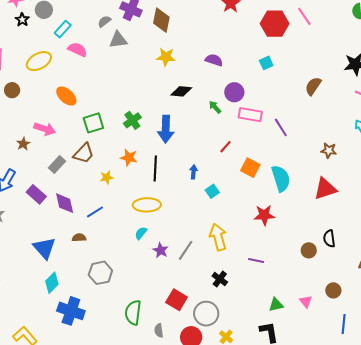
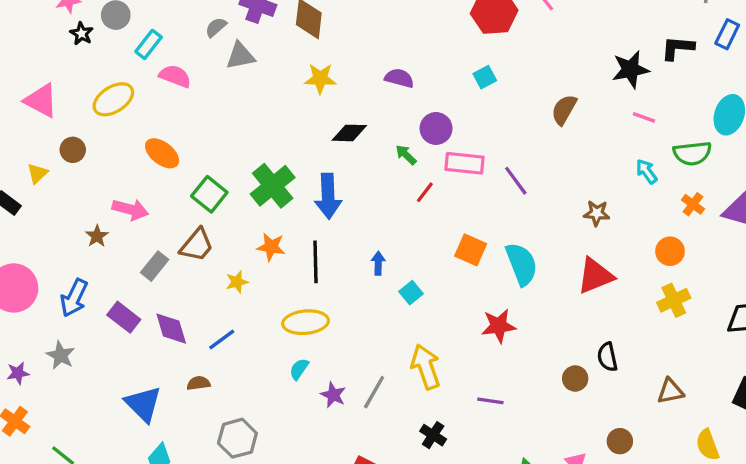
green cross: (132, 120) -> (273, 186), size x1.5
green square: (93, 123) -> (209, 194), turned -30
red line: (226, 147) -> (425, 192), moved

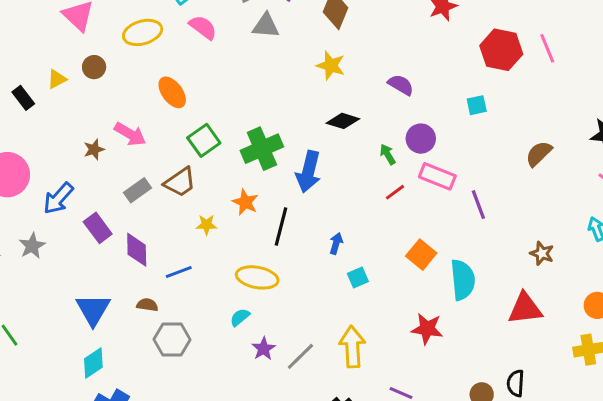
gray hexagon: (237, 438) -> (172, 339), moved

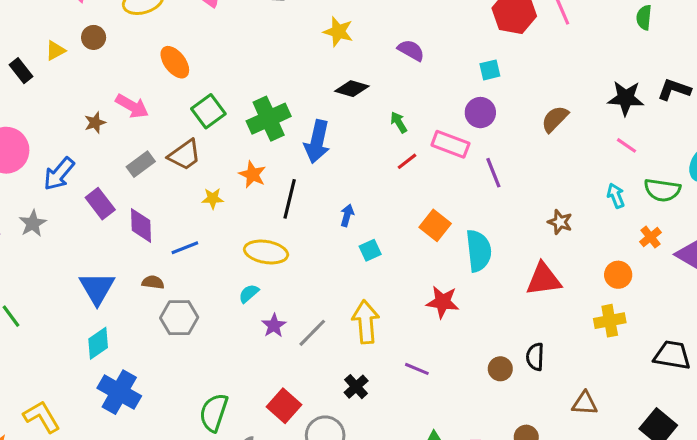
purple circle: (421, 139) -> (480, 113), moved

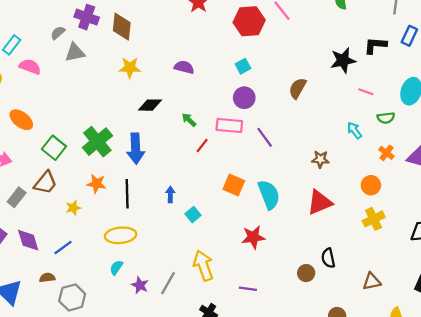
pink line: (626, 145) -> (366, 92), moved
green semicircle: (662, 190) -> (386, 118), size x0.7

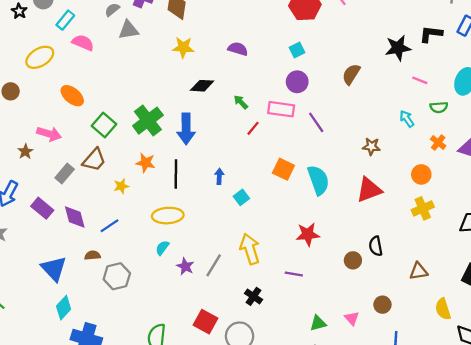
red star: (253, 237) -> (308, 234), moved

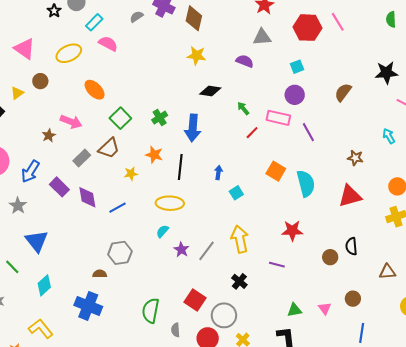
gray triangle: (129, 30) -> (262, 37), moved
green cross: (148, 121) -> (160, 118), size x0.6
brown semicircle: (92, 255) -> (100, 274), moved
blue triangle: (54, 269) -> (37, 241), moved
cyan diamond: (64, 308) -> (44, 285), moved

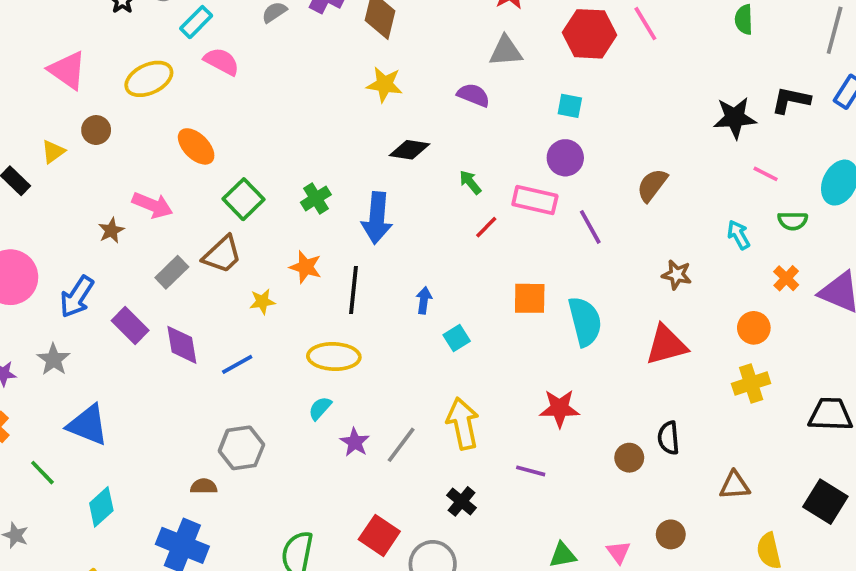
cyan square: (297, 67) -> (570, 106), turned 32
brown semicircle: (343, 92) -> (652, 185), moved
orange square: (276, 171) -> (530, 298), turned -30
blue triangle: (37, 241) -> (88, 425), turned -30

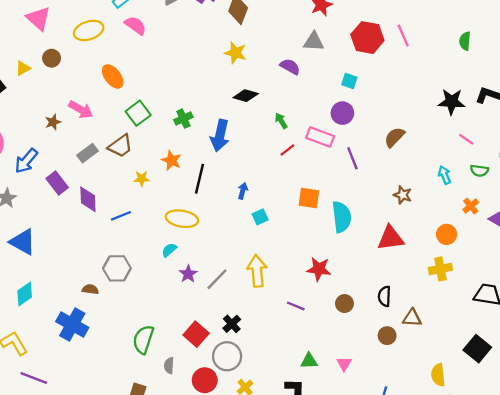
brown circle: (629, 458) -> (344, 304), moved
brown triangle: (735, 485) -> (412, 318), moved
black cross: (462, 501) -> (232, 324), moved
brown circle: (671, 534) -> (387, 336), moved

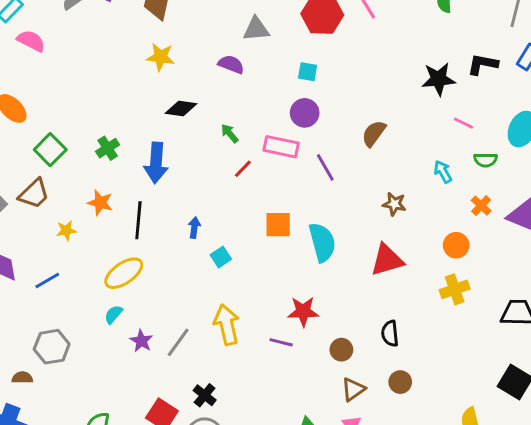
yellow ellipse: (182, 219) -> (124, 273), turned -36
purple line: (296, 306) -> (281, 342), moved
brown triangle: (412, 318) -> (353, 389), moved, turned -30

